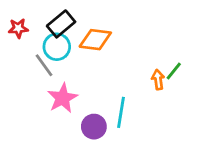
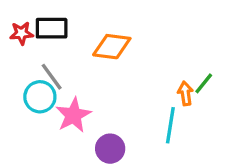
black rectangle: (61, 24) -> (52, 28), moved, turned 40
cyan circle: (57, 47) -> (40, 97), moved
cyan line: (121, 112) -> (170, 125), moved

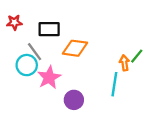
black rectangle: (52, 28) -> (49, 29), moved
orange diamond: (112, 47) -> (75, 48), moved

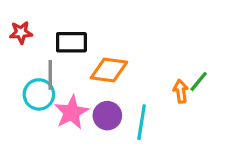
gray line: (35, 52) -> (50, 75), turned 36
cyan line: (114, 84) -> (142, 122), moved
purple circle: (74, 100) -> (107, 116), moved

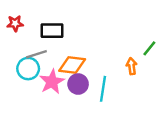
orange diamond: (109, 70) -> (72, 65), moved
gray line: (50, 75) -> (36, 54), turned 72
green line: (199, 81) -> (149, 48), moved

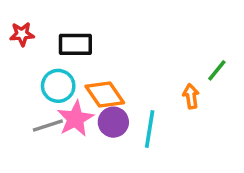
gray line: (36, 54) -> (48, 126), moved
orange diamond: (72, 65) -> (105, 94), turned 48
cyan circle: (28, 69) -> (58, 86), moved

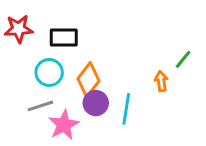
red star: (22, 34) -> (19, 29), size x1.4
orange diamond: (105, 94) -> (88, 80), turned 72
pink star: (75, 119) -> (64, 125), moved

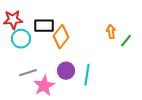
cyan circle: (49, 72) -> (21, 39), moved
orange diamond: (88, 80) -> (61, 37), moved
orange arrow: (161, 81) -> (111, 32), moved

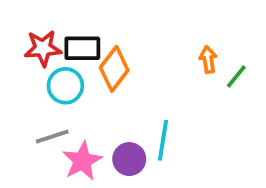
red star: (13, 20) -> (43, 48), moved
cyan circle: (21, 39) -> (65, 86), moved
purple circle: (66, 71) -> (129, 159), moved

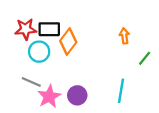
green line: (236, 76) -> (145, 58), moved
gray line: (52, 136) -> (31, 82), turned 42
cyan line: (163, 140) -> (121, 91), moved

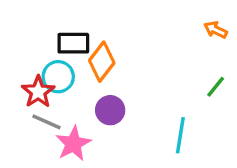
red star: (26, 29) -> (38, 92), moved, turned -30
orange arrow: (124, 36) -> (216, 30), moved, turned -56
purple circle: (77, 95) -> (110, 110), moved

